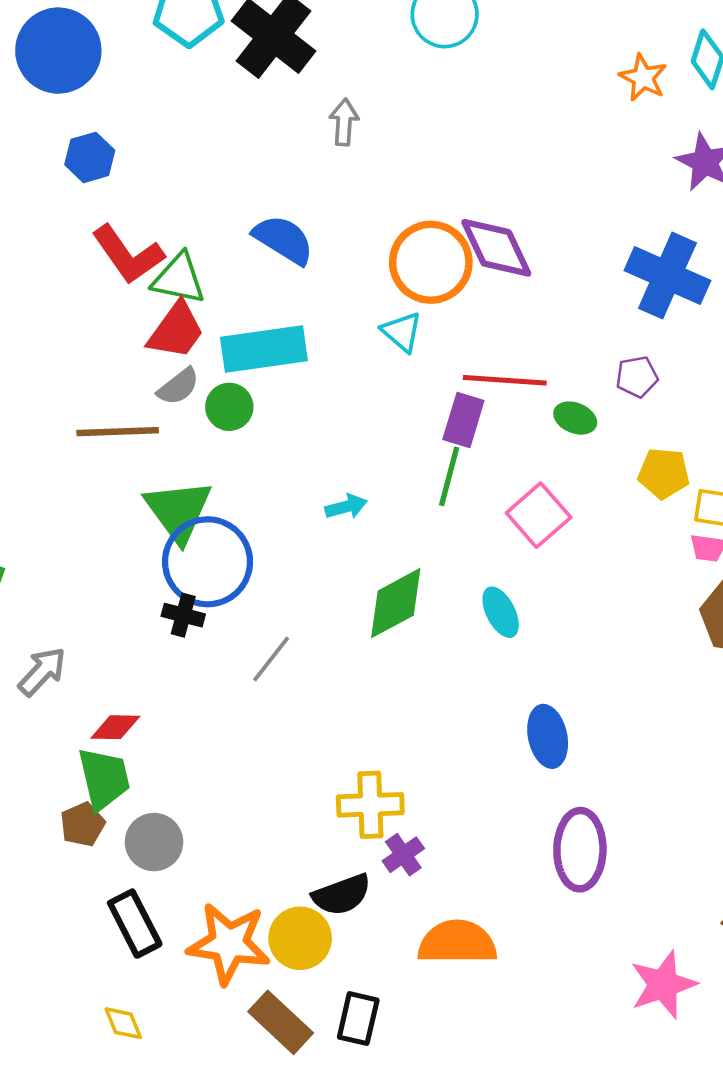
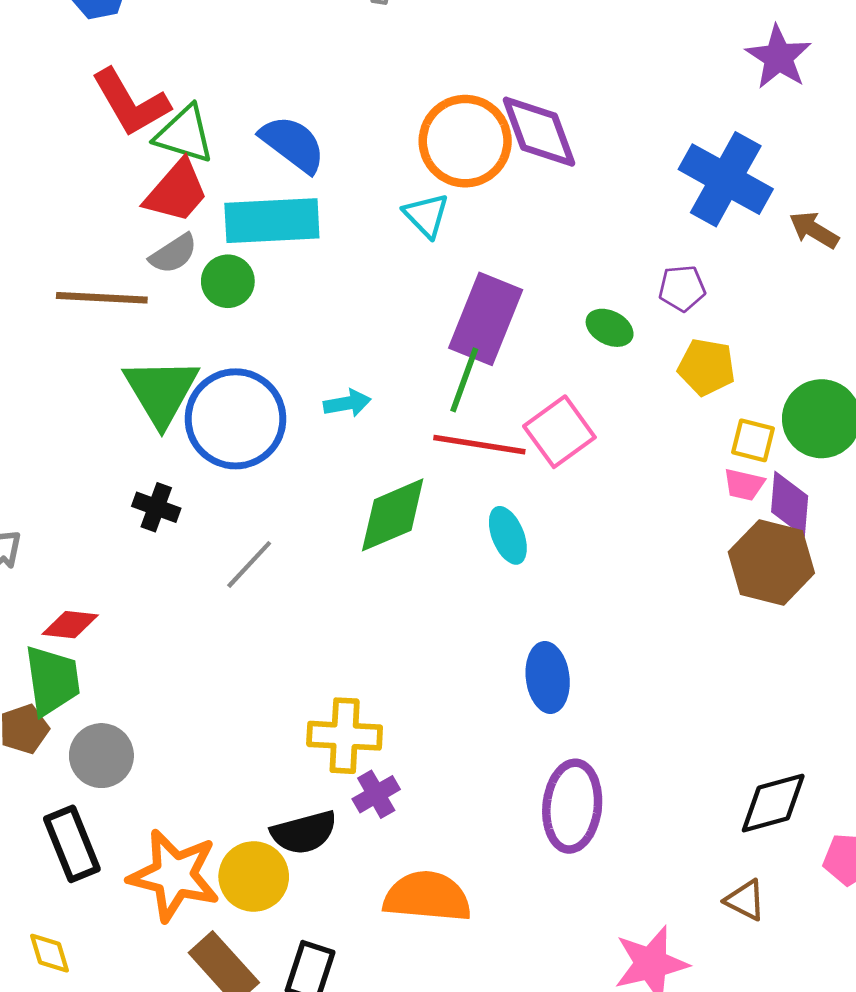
blue semicircle: (283, 240) -> (293, 144), moved
red line: (505, 380) -> (479, 445), moved
purple rectangle: (463, 420) -> (486, 319), size x1.5
yellow pentagon: (664, 473) -> (706, 367), moved
blue circle: (208, 562) -> (236, 419), moved

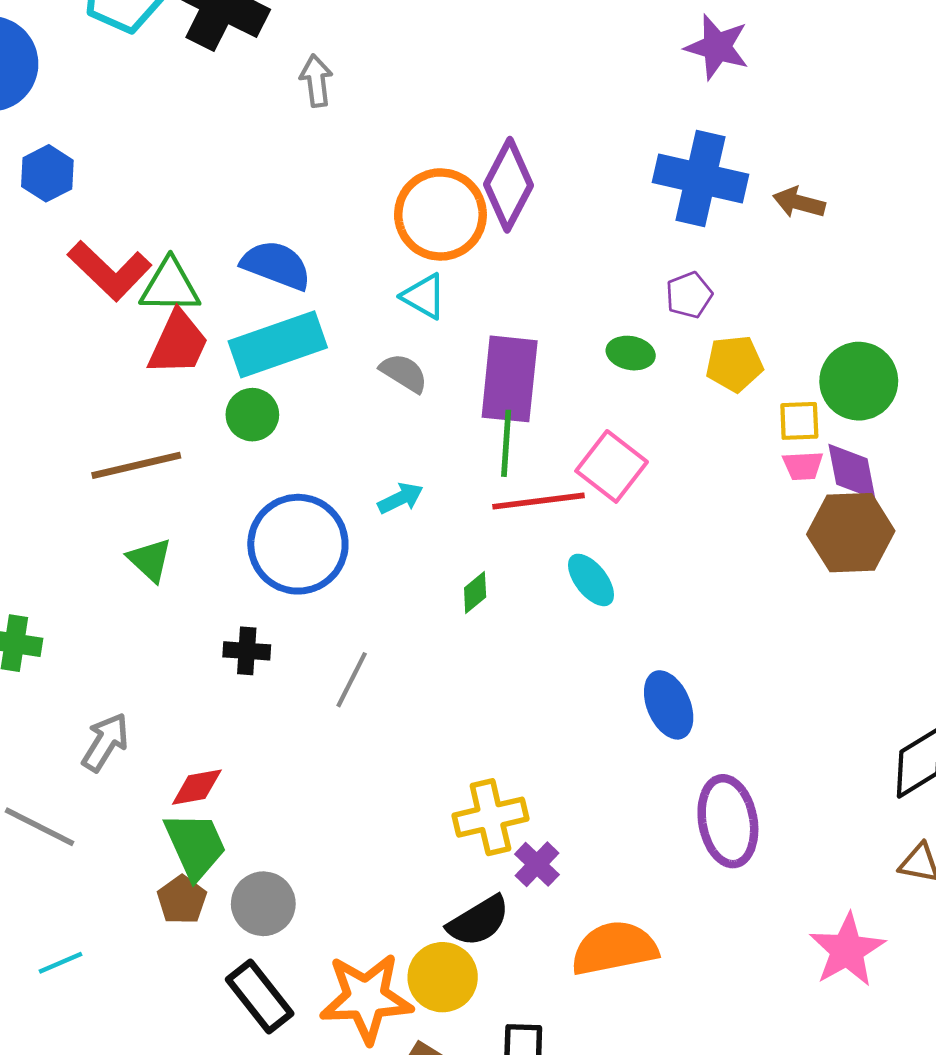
purple diamond: (539, 132) -> (509, 185), turned 64
gray semicircle: (173, 254) -> (404, 373), moved, turned -99
green triangle: (161, 391) -> (150, 560), moved, size x0.6
green diamond: (393, 515) -> (475, 592), size x0.5

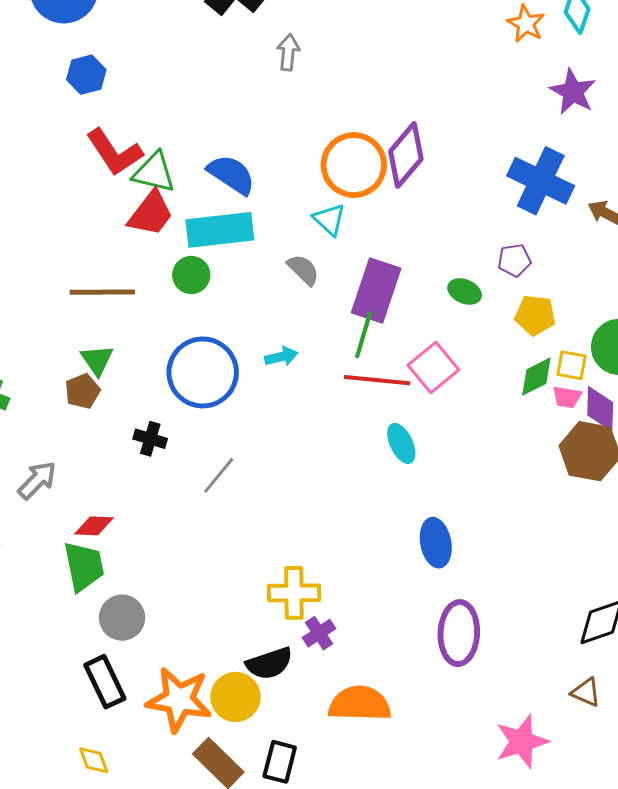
green diamond: (475, 592) -> (536, 377), moved, size x1.4
brown pentagon: (182, 900) -> (82, 391), moved

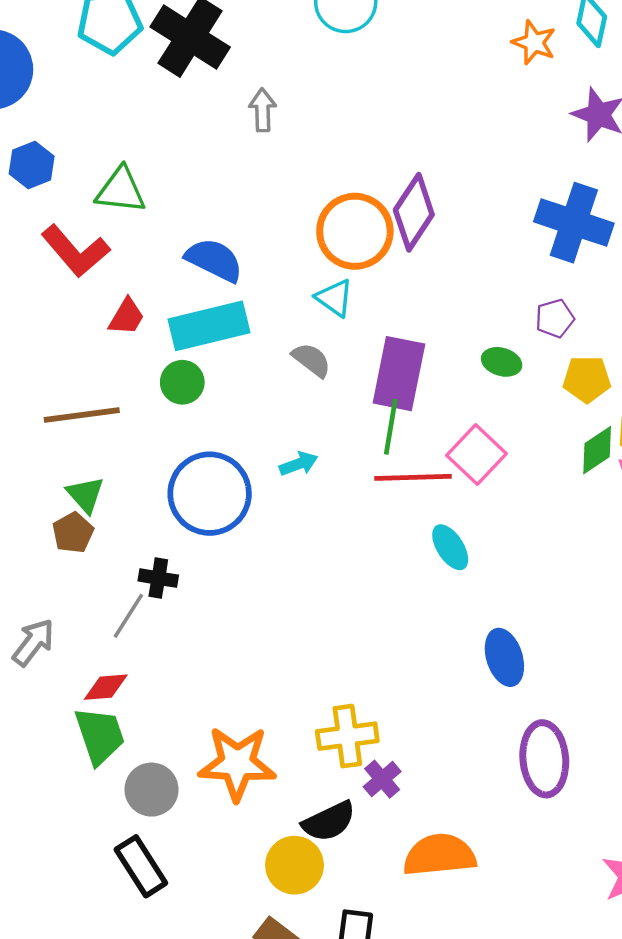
green triangle: (154, 172) -> (121, 190), moved
red trapezoid: (151, 213) -> (127, 317), size x0.7
gray line: (219, 475) -> (128, 616), moved
orange star: (179, 700) -> (237, 763), moved

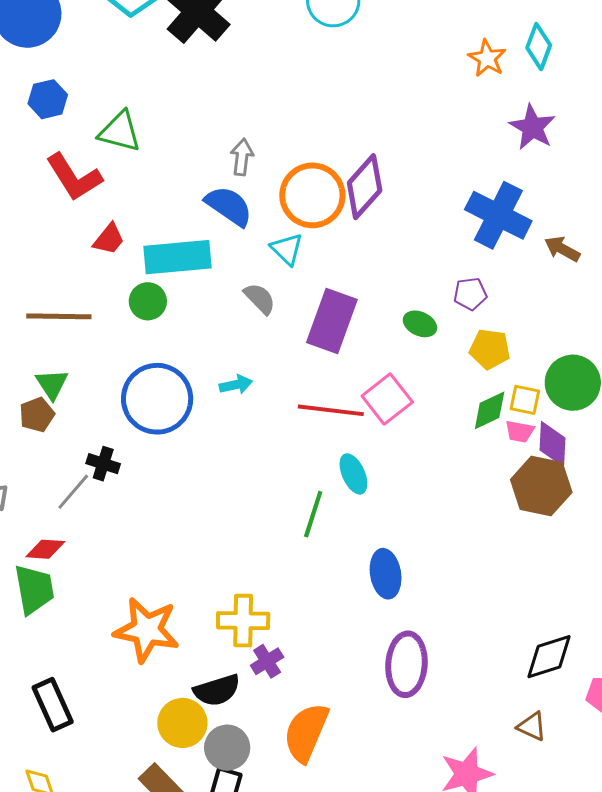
gray arrow: (263, 110) -> (242, 157), moved
blue semicircle: (214, 260) -> (229, 206), moved
green line: (391, 427) -> (313, 514), moved
gray circle: (151, 790) -> (227, 748), moved
orange semicircle: (440, 855) -> (306, 732), turned -70

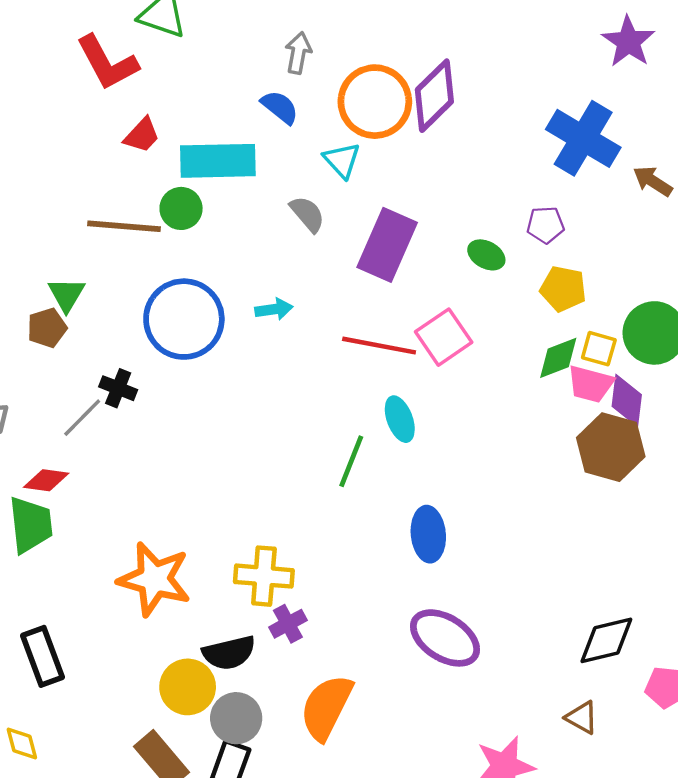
blue semicircle: (229, 206) -> (280, 107), size x0.7
brown line: (59, 316) -> (124, 226), moved
pink trapezoid: (520, 432) -> (591, 384), size x1.4
purple ellipse: (406, 664) -> (445, 638), turned -66

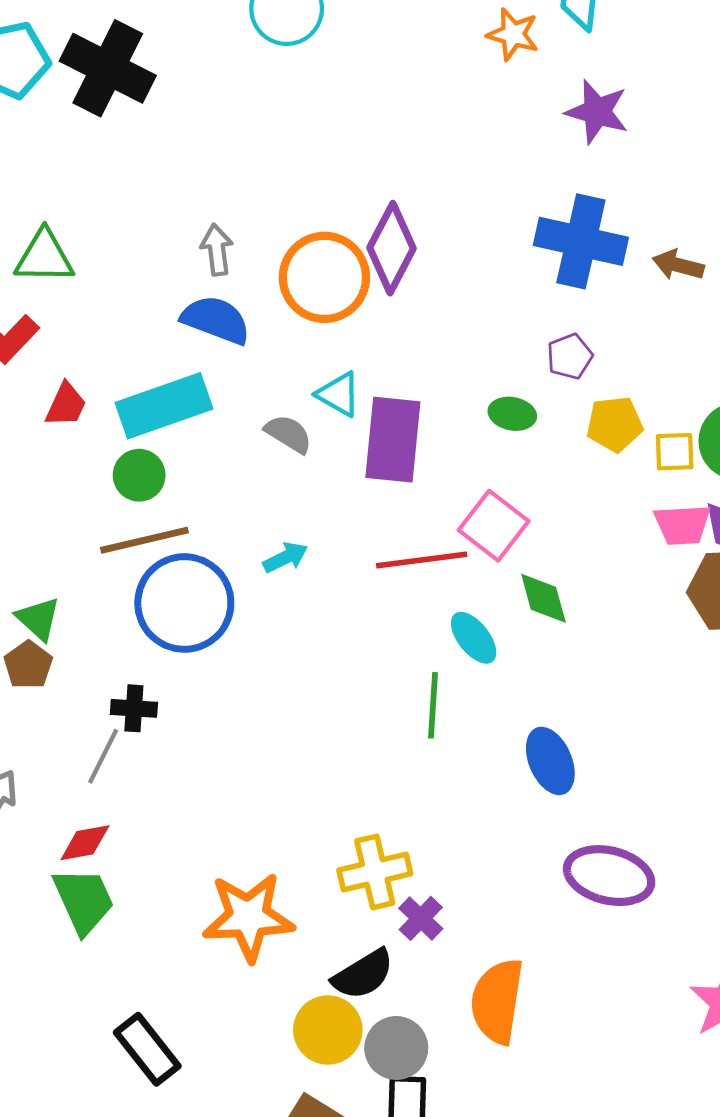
blue semicircle: (280, 107) -> (216, 320), size x1.4
cyan triangle: (342, 160) -> (339, 394), moved
brown line: (124, 226) -> (144, 540), moved
yellow square: (599, 349) -> (675, 452), moved
green diamond: (558, 358) -> (543, 598), moved, turned -66

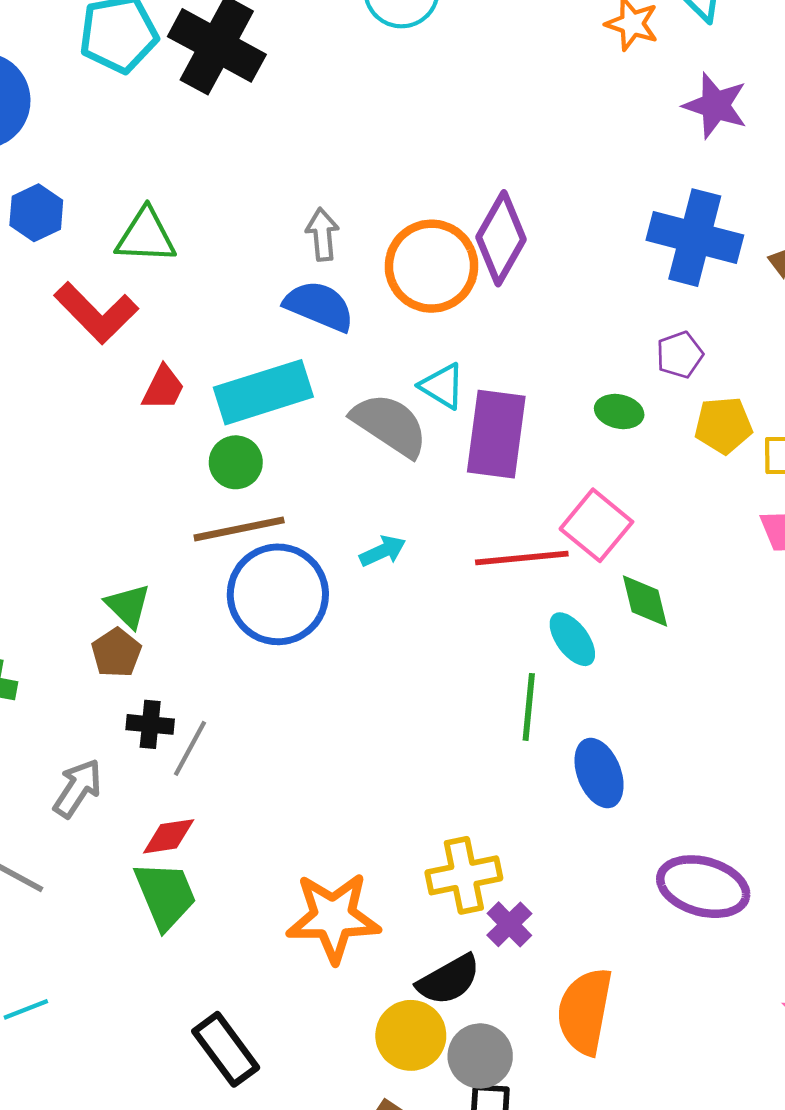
gray semicircle: (288, 434) -> (390, 425), size x1.6
black cross: (134, 708) -> (150, 724), moved
blue ellipse: (550, 761) -> (599, 773), moved

